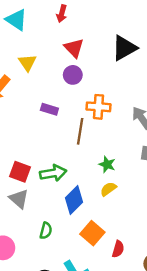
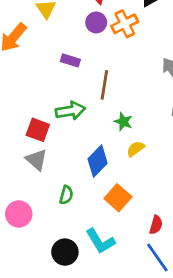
orange cross: (99, 107) -> (125, 24), moved, turned -30
green star: (107, 164) -> (123, 122), moved
green arrow: (53, 173) -> (70, 111), moved
red semicircle: (118, 249) -> (156, 225), moved

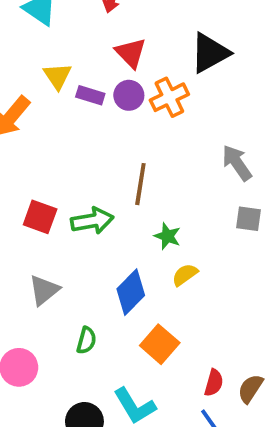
purple rectangle: (70, 60) -> (90, 95), moved
red square: (38, 130) -> (40, 217), moved
gray triangle: (36, 160) -> (44, 290), turned 40

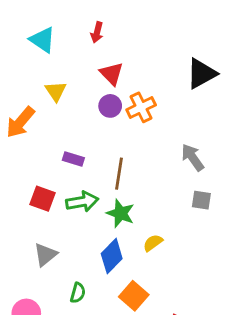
black triangle: (210, 53) -> (201, 74), moved
purple rectangle: (90, 95) -> (73, 159), moved
green star: (167, 236) -> (120, 213), moved, size x1.4

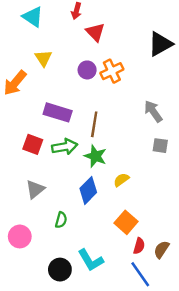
red triangle: (112, 74) -> (95, 32), moved
purple rectangle: (73, 159) -> (58, 112), size x1.6
orange square: (134, 296) -> (126, 222), moved

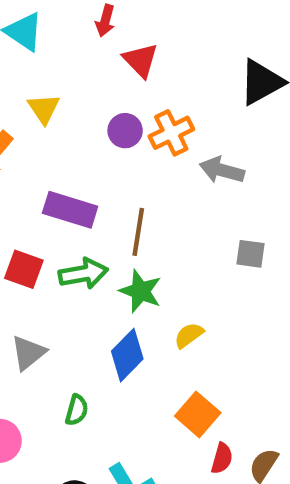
gray arrow: (153, 111) -> (222, 170), moved, turned -40
gray square: (160, 146) -> (250, 254), moved

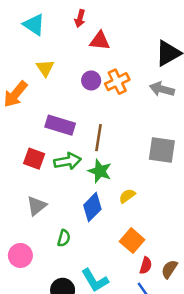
red triangle: (140, 60) -> (100, 41), turned -40
gray arrow: (222, 170) -> (162, 89), moved
gray square: (250, 254) -> (162, 150), size x1.6

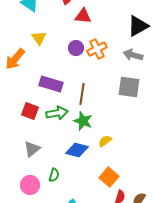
gray square: (162, 150) -> (129, 87), moved
blue diamond: (92, 207) -> (77, 150), turned 60
pink circle: (20, 255) -> (30, 185), moved

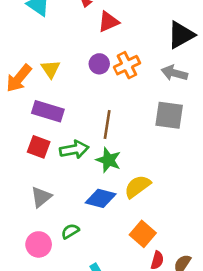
red triangle: (83, 16) -> (108, 22), turned -30
yellow triangle: (39, 38) -> (50, 69), moved
purple rectangle: (51, 84) -> (48, 111), moved
yellow semicircle: (105, 141) -> (137, 186), size x1.5
green semicircle: (54, 175) -> (70, 231), turned -136

